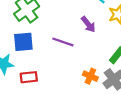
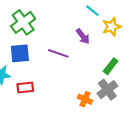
orange cross: (90, 76) -> (85, 99), moved

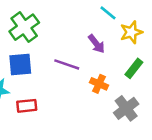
green rectangle: (111, 66) -> (134, 68), moved
orange cross: (85, 99) -> (99, 84), moved

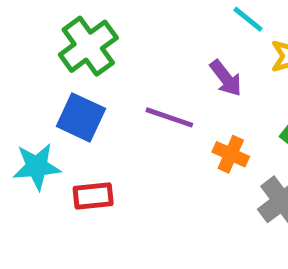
blue square: (20, 64) -> (81, 117), turned 30

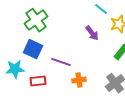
purple line: (169, 117) -> (61, 62), moved
orange cross: (231, 154) -> (79, 80), moved, turned -32

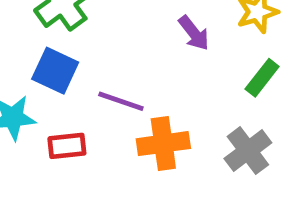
orange cross: (79, 80) -> (163, 144), size x1.5

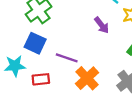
orange cross: (163, 144) -> (87, 78), turned -35

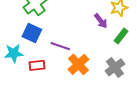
purple arrow: (102, 25) -> (101, 21), moved

